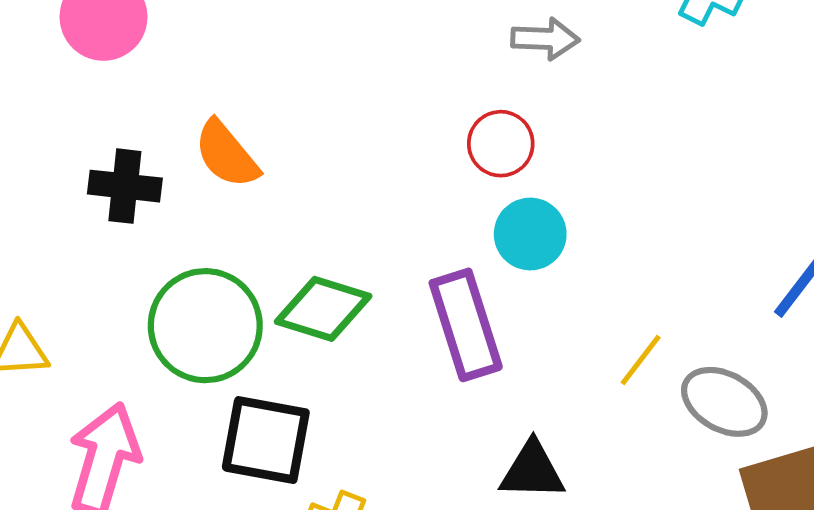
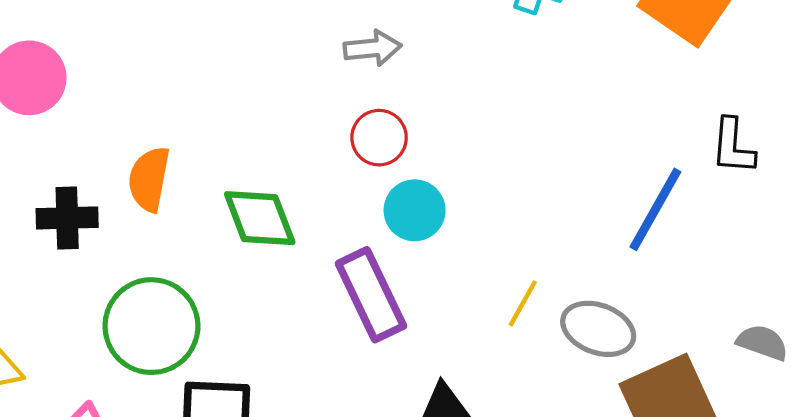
gray arrow: (545, 39) -> (372, 48), moved
orange semicircle: (226, 154) -> (149, 179), turned 58
green diamond: (323, 309) -> (260, 218), moved, turned 60

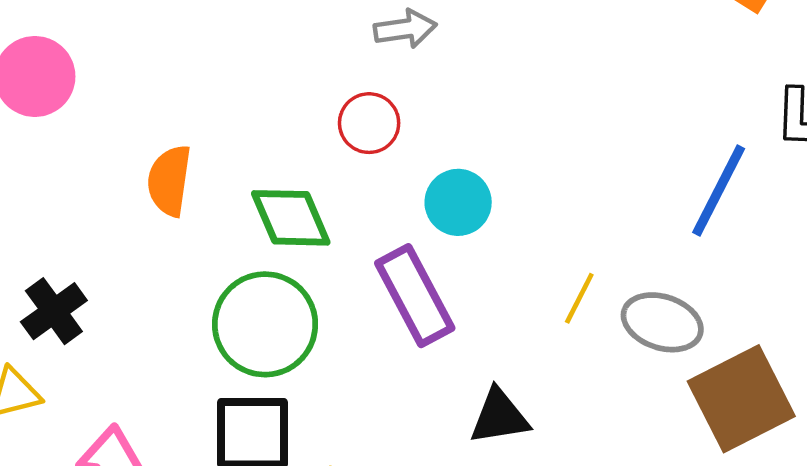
red circle: (379, 138) -> (369, 123), moved
black cross: (67, 218) -> (54, 311), moved, turned -32
green circle: (151, 326) -> (265, 324), moved

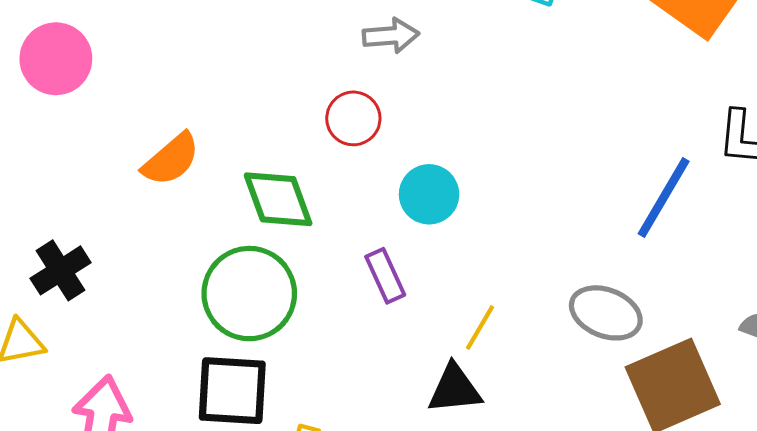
orange semicircle: (169, 181) -> (171, 159), turned -142
purple rectangle: (415, 296) -> (385, 276), size x0.6
yellow line: (579, 298) -> (480, 327), moved

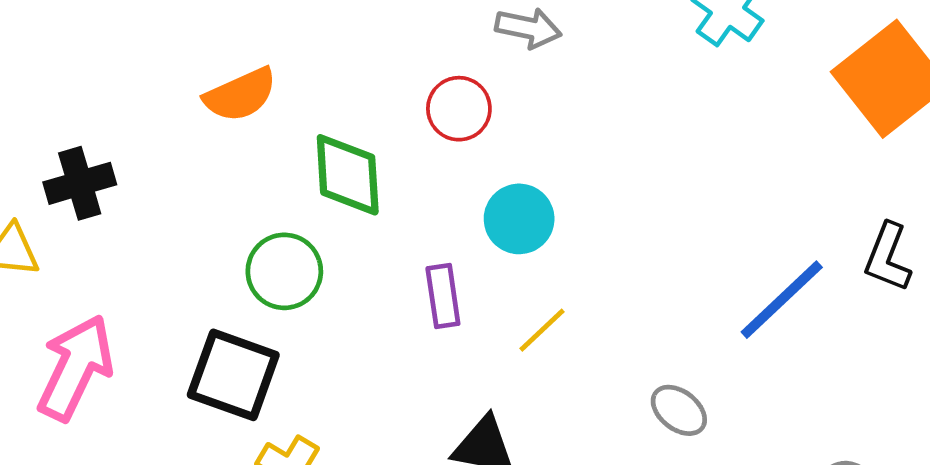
green circle: (249, 294) -> (284, 271), size x0.7
gray ellipse: (606, 313) -> (679, 410), size x0.7
yellow line: (480, 327) -> (542, 330), moved

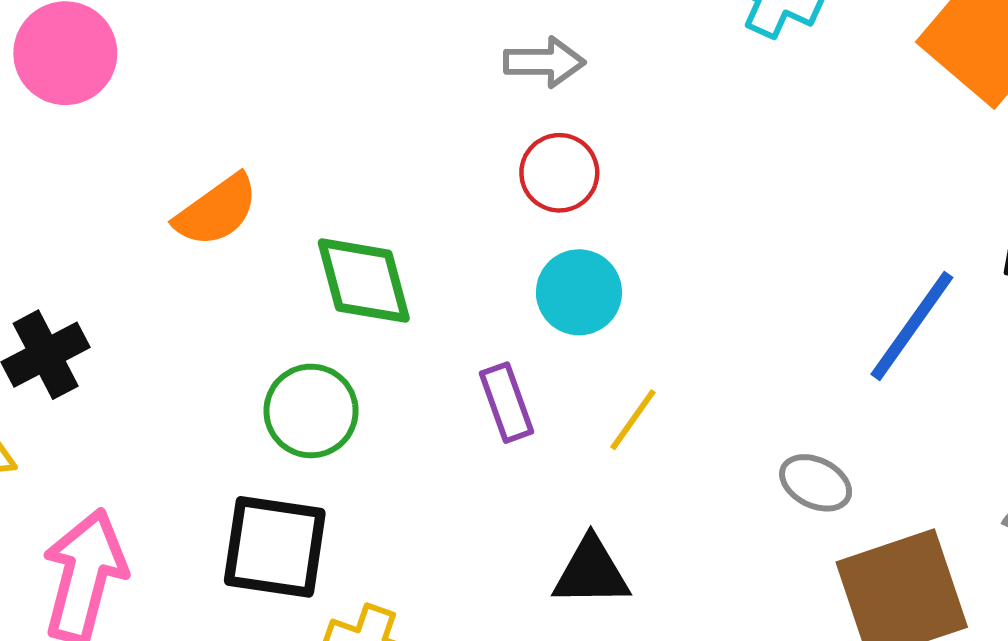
red circle: (459, 109) -> (559, 173), moved

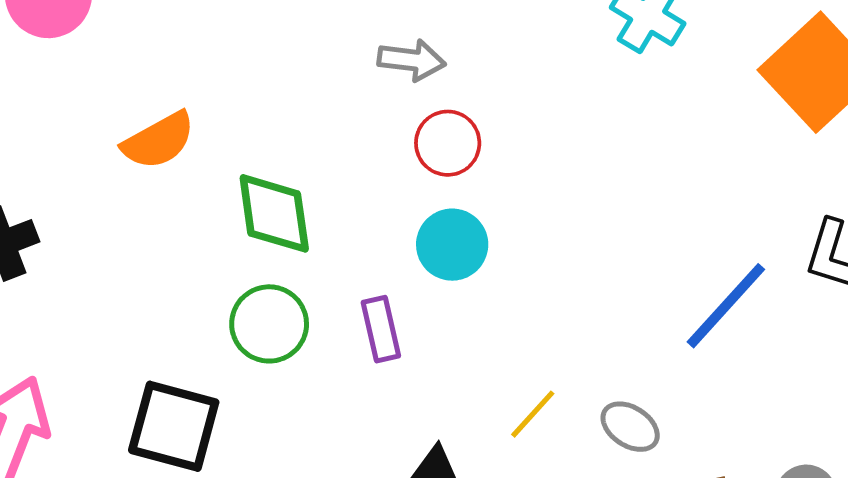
gray arrow: (544, 62) -> (412, 60), moved
green circle: (311, 411) -> (269, 324), moved
yellow line: (633, 420) -> (533, 414), moved

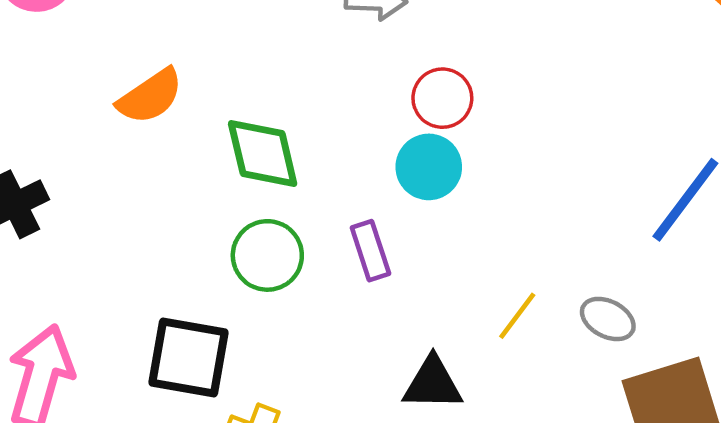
red circle: (448, 143) -> (442, 98), moved

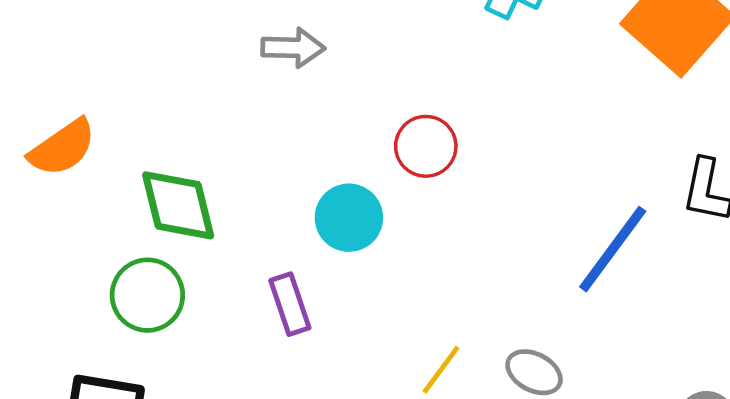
red circle: (442, 98) -> (426, 146), moved
green circle: (267, 255) -> (147, 295), moved

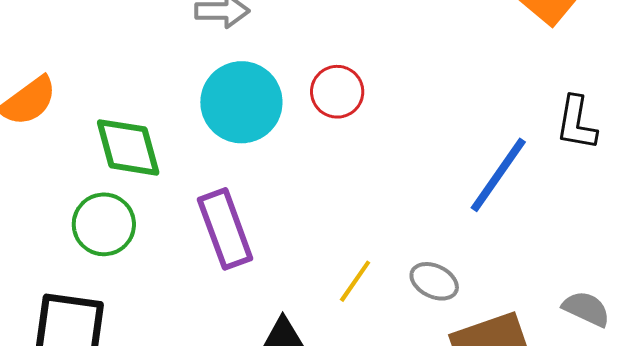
cyan circle: (349, 218) -> (241, 102), moved, size x1.4
purple rectangle: (290, 304) -> (225, 229), size x1.5

